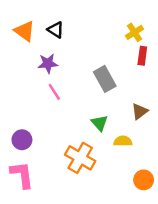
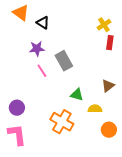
orange triangle: (25, 31) -> (21, 13), moved
gray rectangle: (105, 79) -> (64, 61), moved
green triangle: (100, 123) -> (77, 95), turned -32
orange circle: (144, 180) -> (109, 130), moved

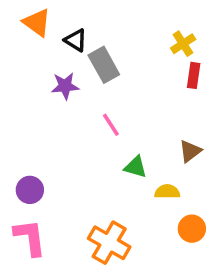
gray rectangle: (64, 61) -> (104, 65), moved
pink line: (42, 71) -> (111, 125), moved
orange cross: (62, 122) -> (109, 243), moved

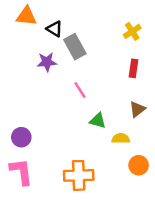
orange triangle: (37, 23) -> (26, 16), turned -30
red rectangle: (194, 75) -> (133, 68), moved
orange cross: (109, 243) -> (79, 175), turned -32

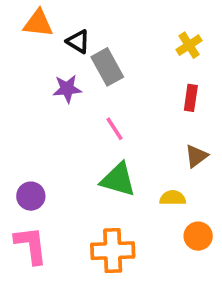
green triangle: (98, 121) -> (118, 180), moved, size x1.5

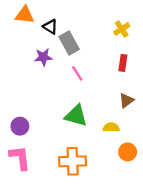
pink line: (114, 129) -> (77, 73), moved

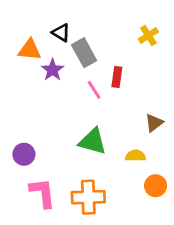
orange triangle: (25, 15) -> (30, 50), moved
purple star: (43, 57) -> (53, 70), turned -30
red rectangle: (123, 63) -> (117, 77), moved
pink L-shape: (20, 158) -> (43, 193), moved

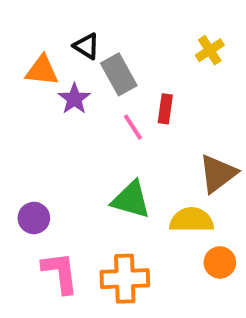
brown triangle: (154, 123) -> (218, 174), size x1.5
yellow semicircle: (136, 156) -> (192, 220), size x1.5

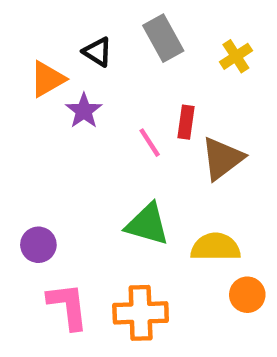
orange triangle: (42, 70) -> (47, 79), turned -36
gray rectangle: (119, 74) -> (163, 38), moved
brown triangle: (218, 174) -> (222, 158), moved

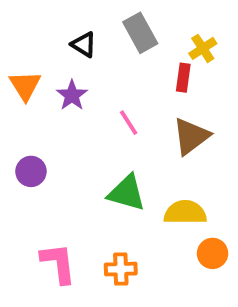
orange triangle: (47, 79) -> (25, 86), moved, turned -32
red rectangle: (186, 122) -> (183, 78), moved
purple circle: (38, 245) -> (31, 171), moved
orange cross: (141, 313) -> (121, 269), size x0.7

